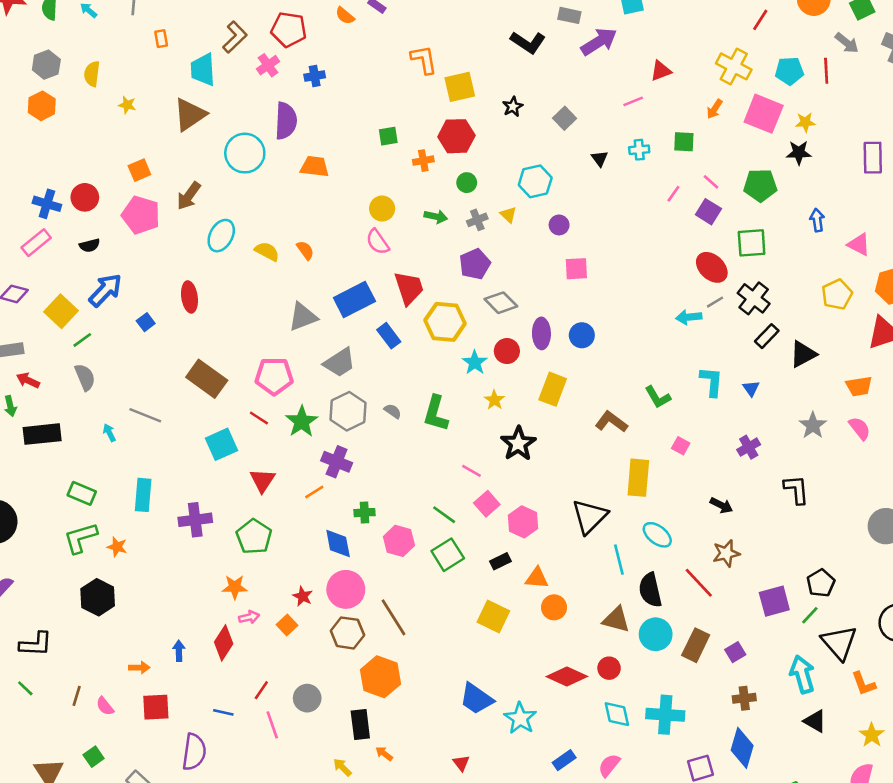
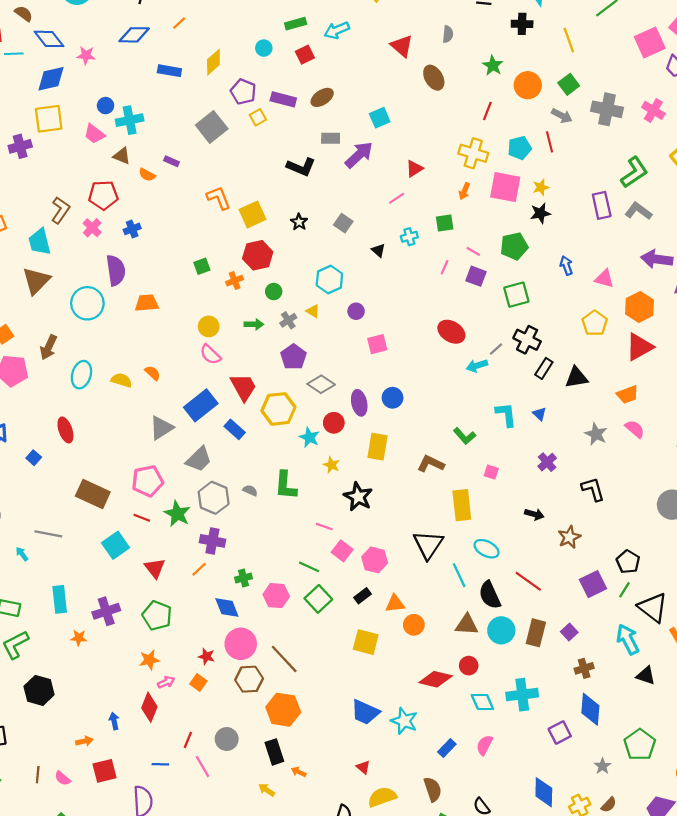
red ellipse: (712, 267) -> (451, 332), moved
black triangle: (803, 354) -> (576, 377), turned 30
orange star: (117, 547) -> (79, 638), moved
brown star: (726, 553) -> (569, 537), moved

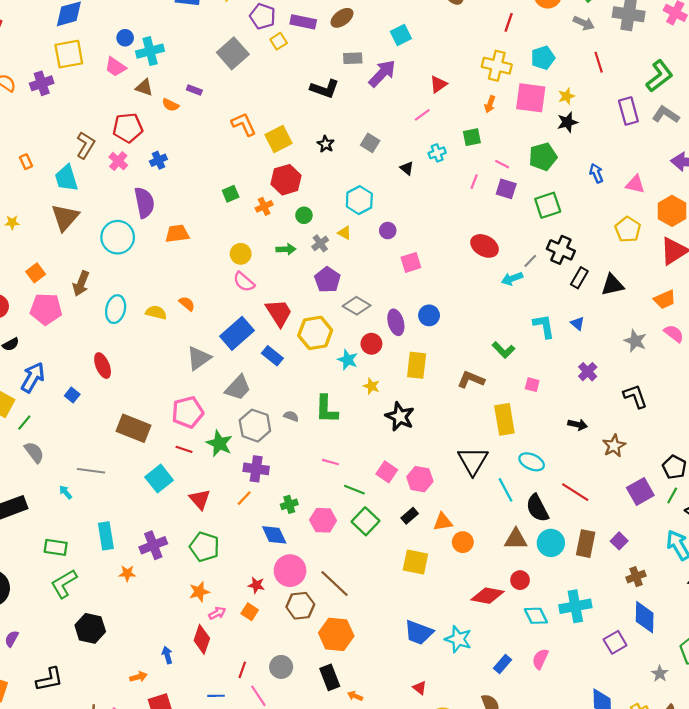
red line: (550, 142) -> (599, 62), moved
pink line: (324, 527) -> (331, 462), moved

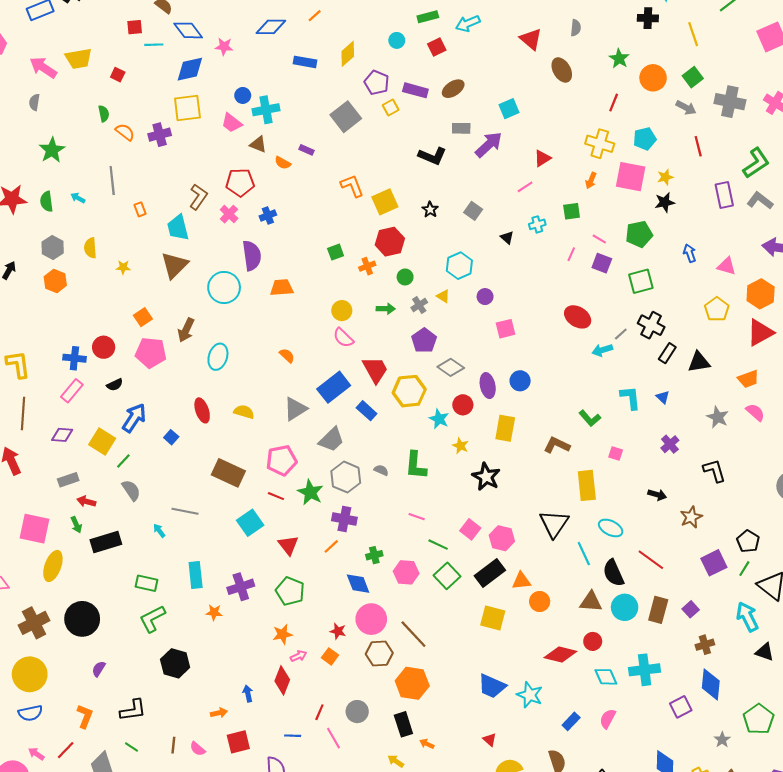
yellow semicircle: (156, 313) -> (244, 412), moved
black rectangle: (410, 516) -> (490, 573), size x1.8

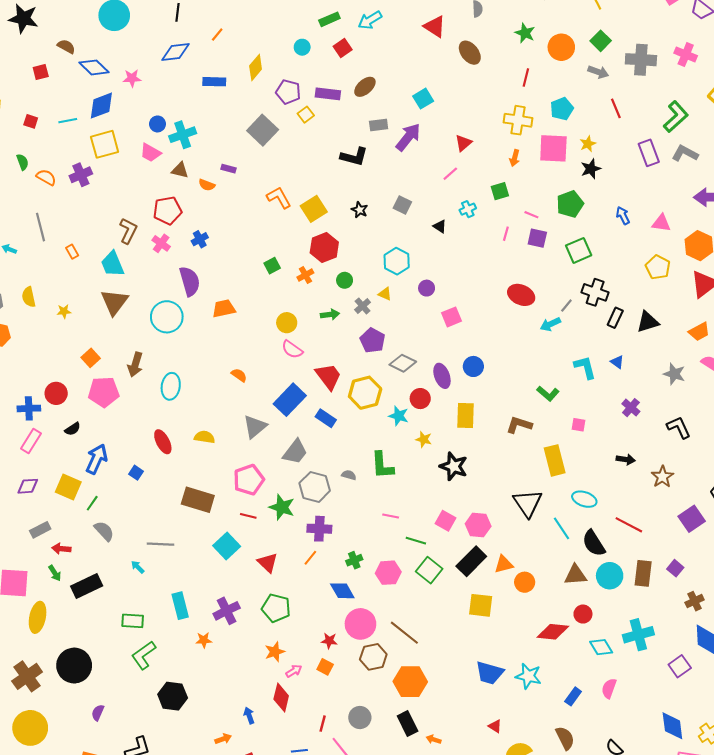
cyan line: (154, 45) -> (68, 121), moved

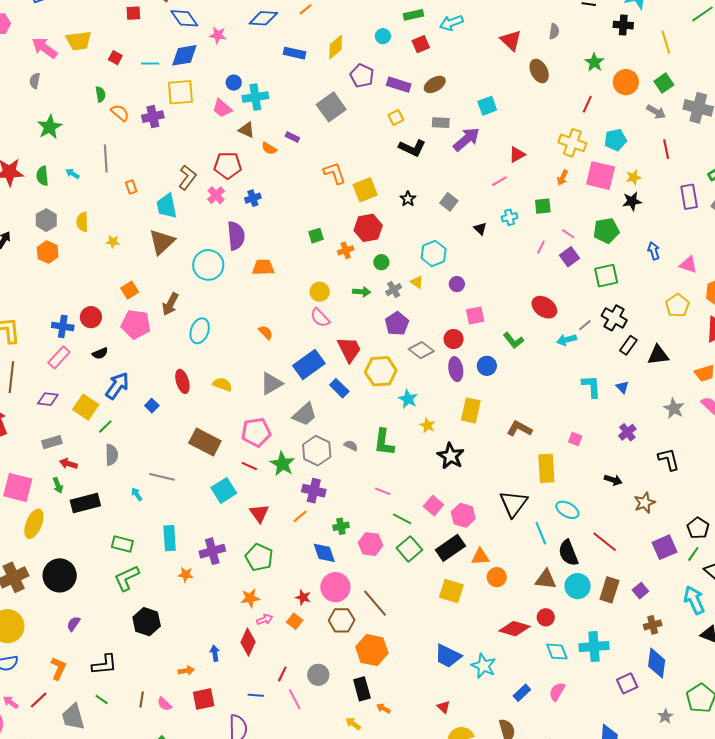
yellow square: (306, 115) -> (396, 118), moved
purple square: (537, 238) -> (570, 257), turned 30
green L-shape: (548, 394) -> (513, 340), moved
red circle: (420, 399) -> (454, 339), moved
gray semicircle: (104, 531) -> (112, 455), turned 30

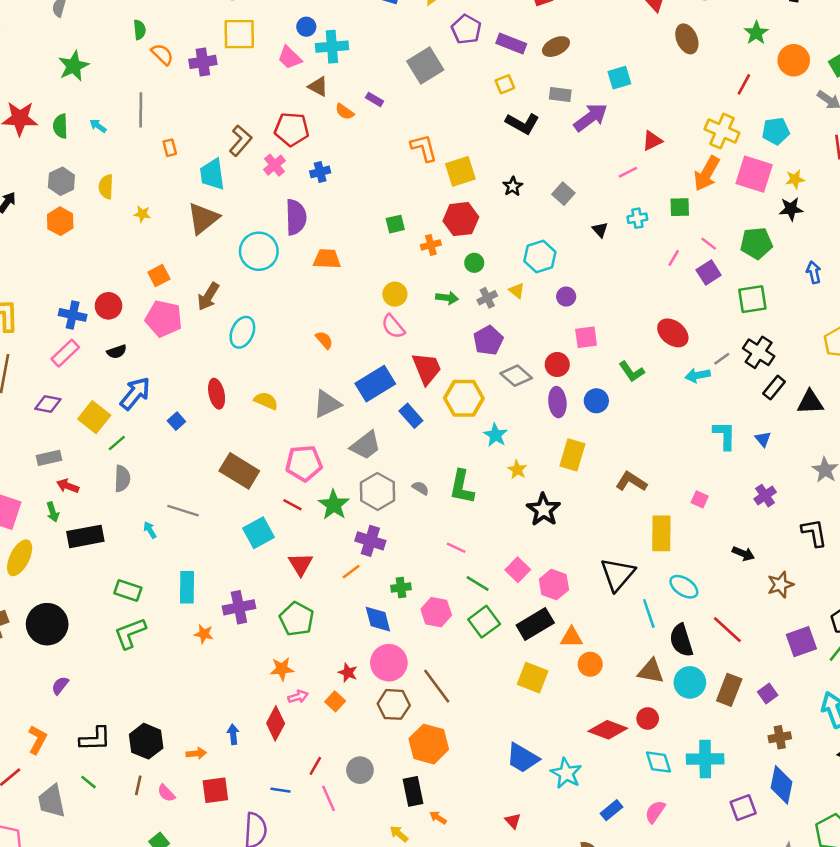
orange arrow: (562, 178) -> (707, 173), size x1.8
black hexagon: (147, 622) -> (146, 741), moved

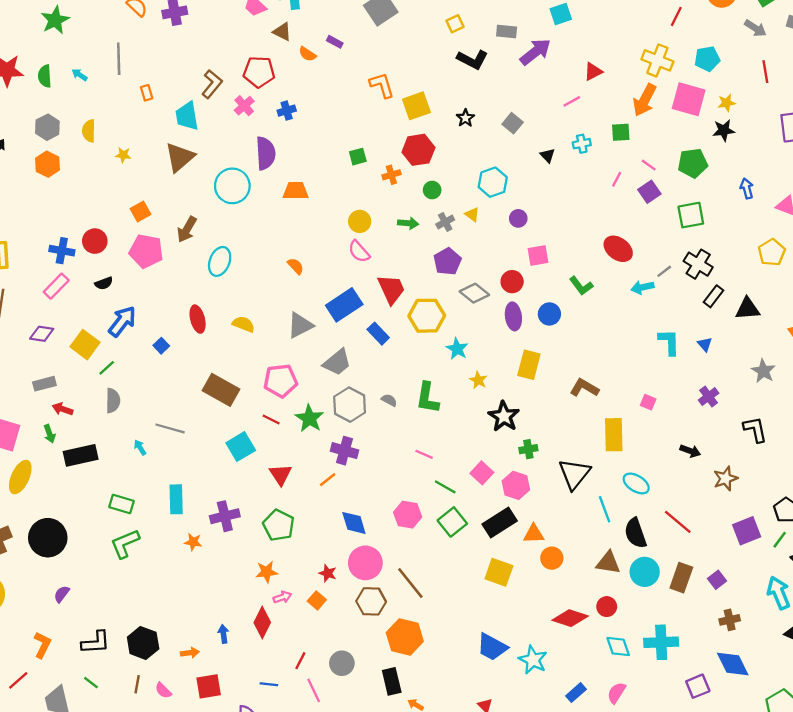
green cross: (401, 588) -> (528, 449), moved
blue diamond: (782, 785) -> (733, 664), turned -36

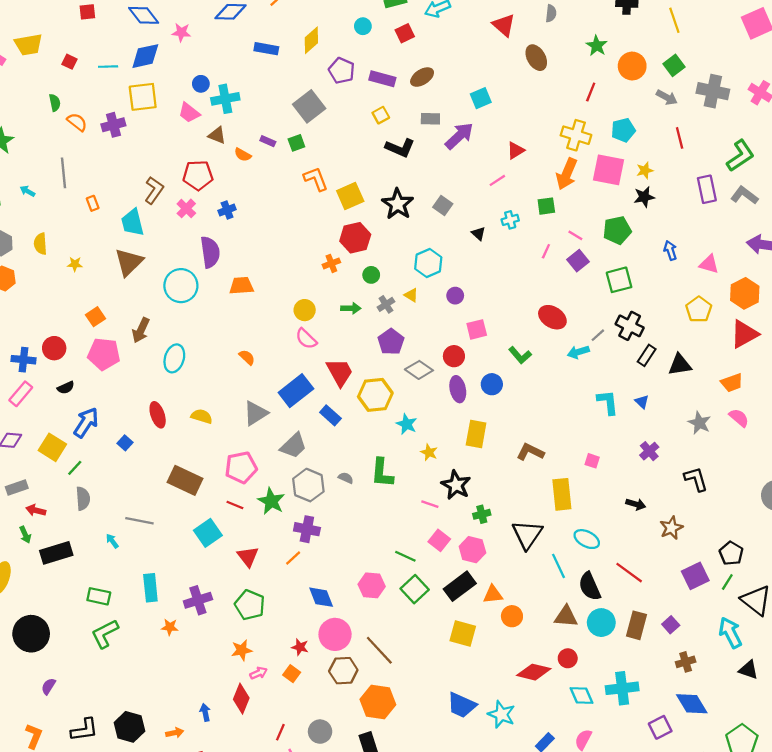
black star: (465, 118) -> (398, 204), size x1.8
green square: (358, 157) -> (296, 143), moved
pink line: (424, 454) -> (430, 504), moved

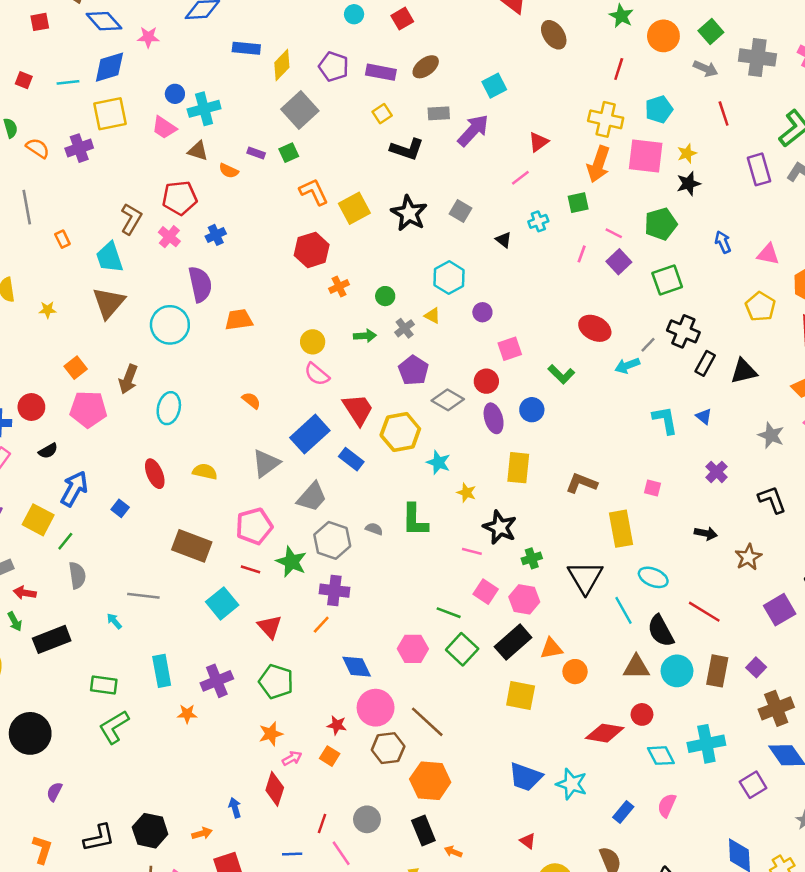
yellow diamond: (311, 40) -> (282, 65), moved
red hexagon: (355, 238) -> (312, 250), moved
brown cross: (686, 662) -> (776, 708), size x1.5

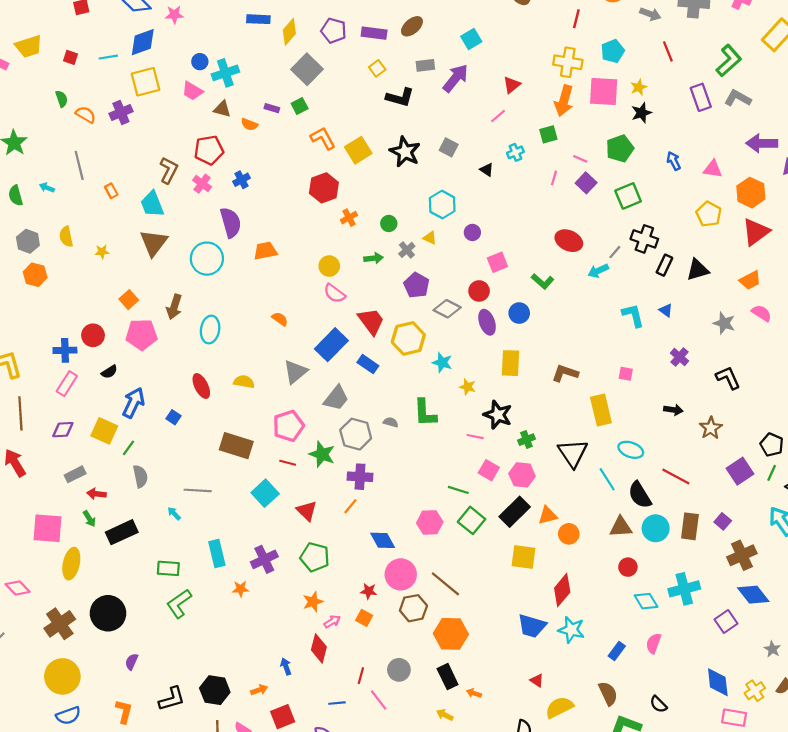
red diamond: (605, 733) -> (562, 590), moved, turned -56

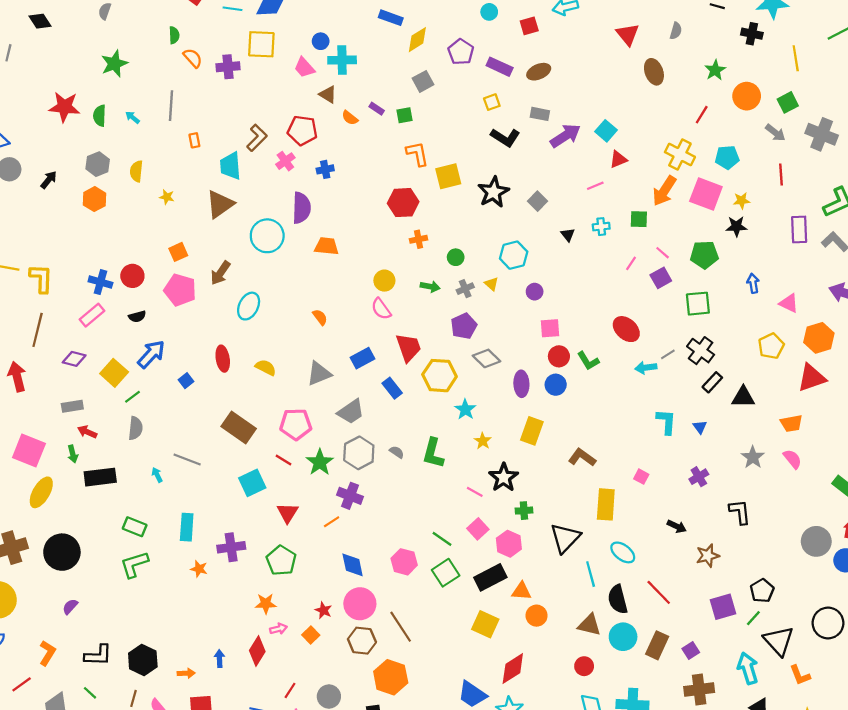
cyan square: (471, 39) -> (606, 131), moved, turned -36
gray square: (307, 69) -> (423, 81), size x0.7
red circle: (479, 291) -> (559, 356), moved
blue rectangle: (331, 345) -> (362, 358), size x0.7

